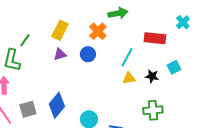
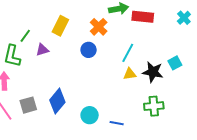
red rectangle: (155, 38) -> (143, 17), moved
purple triangle: (60, 54) -> (42, 50), moved
black star: (152, 76) -> (153, 72), size x1.5

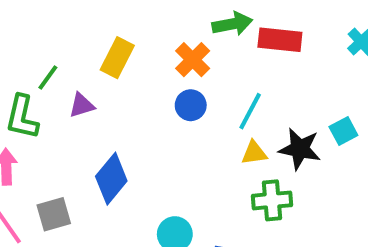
blue circle: (89, 50) -> (191, 105), moved
blue diamond: (57, 101) -> (111, 179), moved
green cross: (154, 106) -> (272, 200), moved

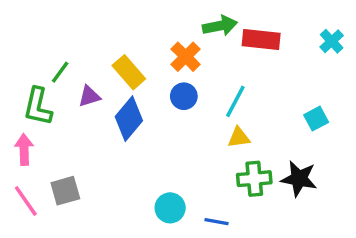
yellow rectangle: (117, 58) -> (129, 72), moved, turned -68
black star: (300, 149) -> (299, 179), moved
blue diamond: (111, 179) -> (129, 119), moved

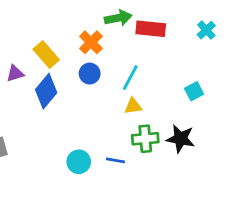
blue line: (216, 222) -> (115, 160), moved

